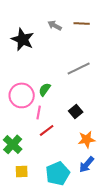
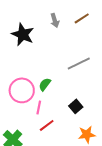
brown line: (82, 23) -> (82, 18), turned -35
gray arrow: (55, 25) -> (55, 20), turned -136

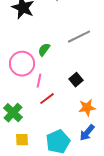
green semicircle: (45, 84) -> (44, 50), moved

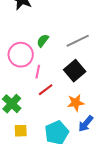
gray line: (79, 37) -> (78, 41), moved
black square: (76, 80) -> (75, 71), size x1.5
orange star: (87, 108) -> (76, 103), moved

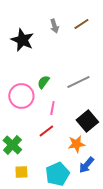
black square: (75, 71) -> (87, 121), moved
pink line: (38, 72) -> (52, 108), moved

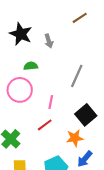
gray arrow: (54, 26) -> (49, 41), moved
green semicircle: (43, 82) -> (31, 66), moved, turned 48
gray line: (78, 82) -> (77, 76), turned -40

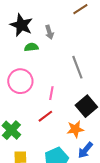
green semicircle: (31, 66) -> (31, 47), moved
gray line: (77, 76) -> (77, 67), turned -45

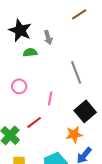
pink circle: (20, 81) -> (19, 86), size x0.6
red line: (45, 116) -> (34, 122), moved

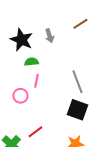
gray arrow: (48, 37) -> (49, 36), moved
pink line: (50, 98) -> (36, 81), moved
black square: (85, 111) -> (77, 110), moved, turned -30

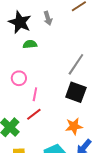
pink line: (36, 81) -> (35, 94), moved
gray line: (77, 82) -> (76, 64), turned 55

